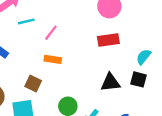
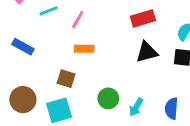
black triangle: (110, 82) -> (147, 52), moved

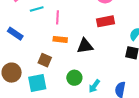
pink line: (78, 19) -> (58, 17), turned -32
black triangle: (147, 52) -> (85, 46), moved

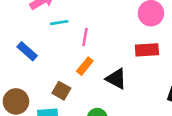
orange rectangle: (60, 39) -> (85, 66), turned -64
black triangle: (85, 46) -> (116, 79), turned 30

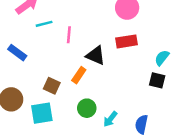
orange rectangle: (85, 66) -> (79, 75), moved
black triangle: (116, 79) -> (96, 55), moved

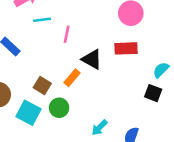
green circle: (87, 108) -> (59, 108), moved
cyan square: (42, 113) -> (29, 113), turned 30

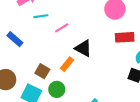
pink line: (67, 34) -> (62, 28), turned 48
red rectangle: (126, 48) -> (125, 37), moved

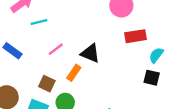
pink line: (62, 28) -> (56, 49), moved

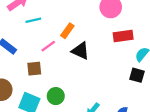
orange rectangle: (74, 73) -> (67, 31), moved
brown square: (47, 84) -> (34, 69), moved, turned -32

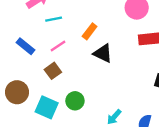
pink line: (48, 46) -> (58, 46), moved
brown square: (34, 69) -> (53, 71), turned -32

